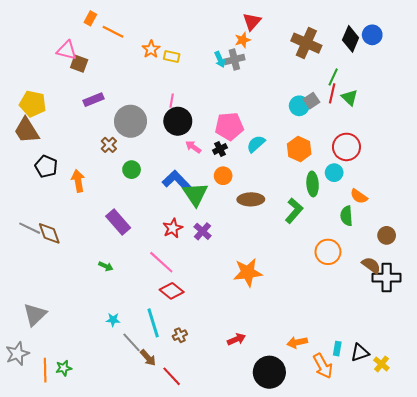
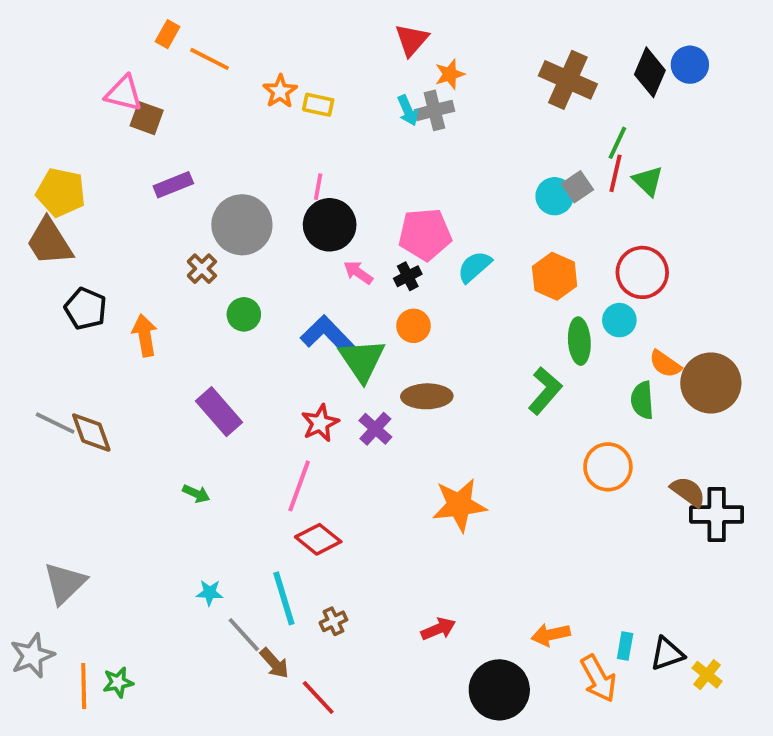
red triangle: (252, 21) -> (412, 40), moved
brown ellipse: (251, 199) -> (427, 396), moved
brown circle: (387, 235) -> (711, 383), moved, size x1.8
pink line: (161, 262) -> (299, 486), turned 68

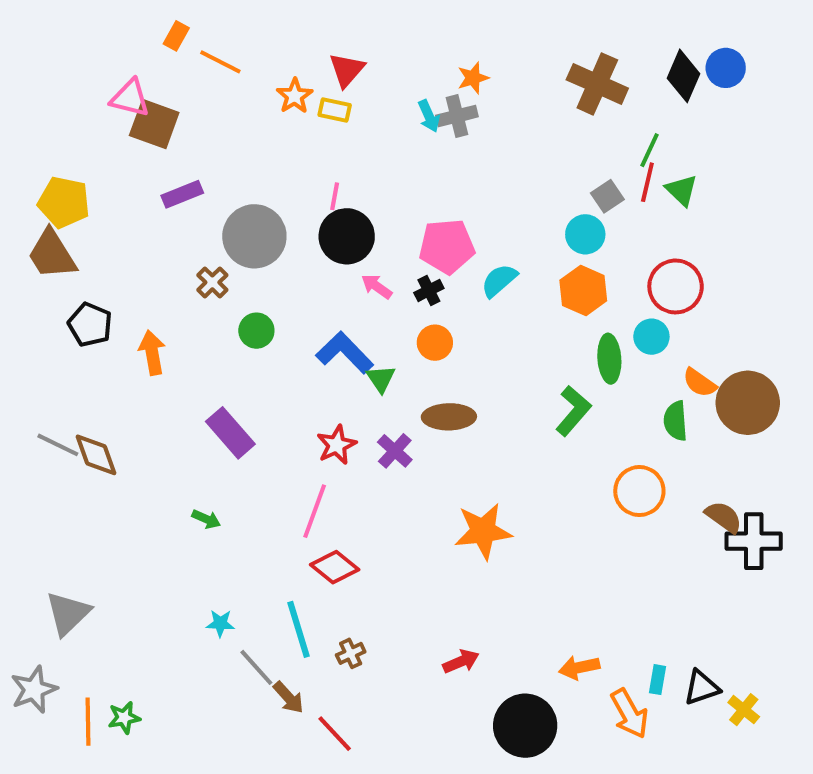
red triangle: (412, 40) -> (347, 70), moved
brown square: (147, 118) -> (154, 124), size x1.4
cyan circle: (555, 196) -> (585, 234), moved
green triangle: (362, 360) -> (381, 379), size x0.6

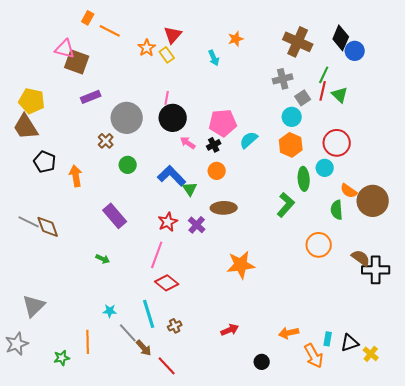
blue circle: (726, 68) -> (355, 51), moved
yellow rectangle: (335, 110) -> (167, 55), turned 42
gray cross: (457, 116) -> (283, 79), moved
orange line: (88, 722) -> (88, 342), moved
black circle: (525, 726) -> (262, 362), size x0.5

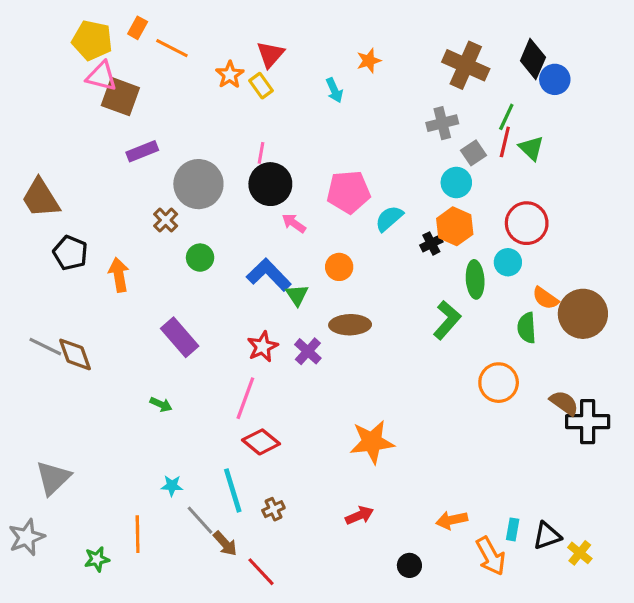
yellow pentagon: (32, 101) -> (92, 40), moved
black cross: (214, 145) -> (431, 243), moved
orange star: (241, 265) -> (372, 442), moved

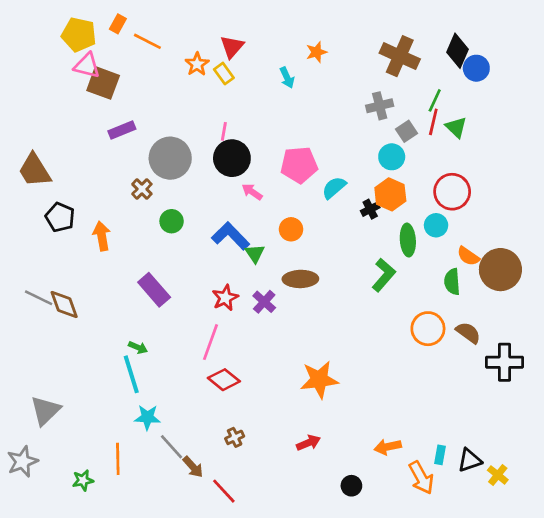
brown semicircle: (564, 403) -> (468, 333), moved
cyan star: (172, 486) -> (147, 417), size x1.4
cyan line: (233, 490) -> (131, 374), moved

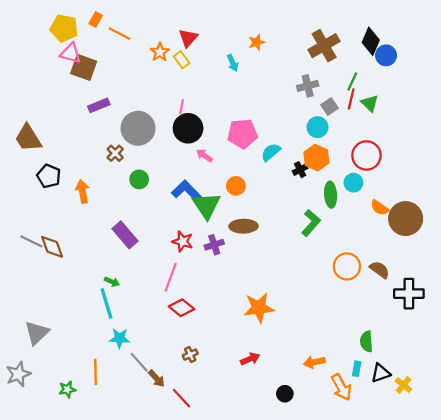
brown cross: (400, 56) -> (324, 46), turned 36
green triangle: (255, 253) -> (207, 206), size x1.8
green semicircle: (452, 282) -> (366, 341), moved
red star: (225, 298) -> (183, 241), turned -30
purple cross: (264, 302) -> (214, 245), turned 30

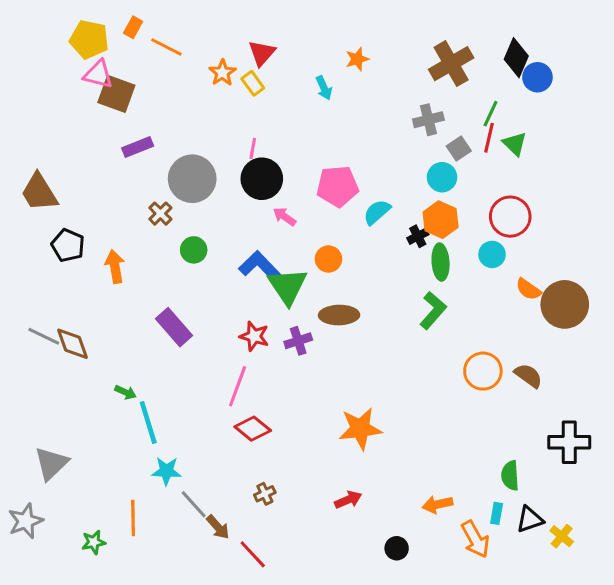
green ellipse: (331, 195) -> (441, 262), moved
green arrow: (112, 282) -> (126, 392), moved
black cross: (409, 294) -> (569, 442), moved

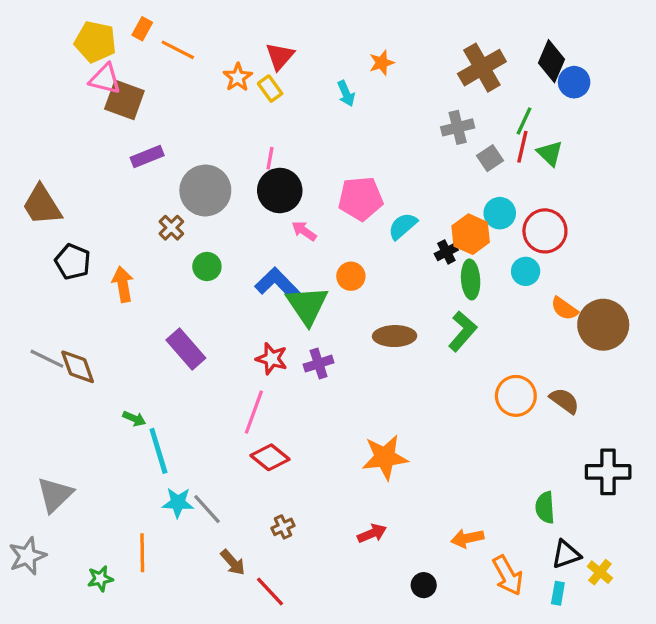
cyan circle: (442, 177) -> (500, 213), moved
brown ellipse: (339, 315) -> (395, 336), moved
gray line: (194, 504) -> (207, 509), moved
cyan rectangle: (497, 513) -> (558, 593), moved

